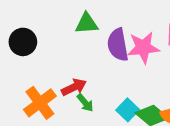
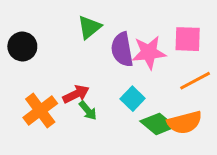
green triangle: (87, 23) -> (89, 27), turned -35
cyan square: (128, 110) -> (133, 99), moved

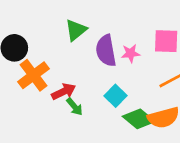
pink star: (149, 52) -> (131, 53), size x0.6
orange cross: (40, 111) -> (33, 75), moved

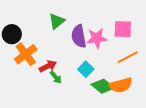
pink star: (131, 53) -> (97, 38), size x1.5

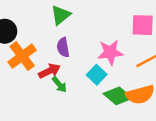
purple semicircle: (79, 36) -> (63, 47), moved, size x0.7
pink star: (97, 38) -> (110, 52), moved

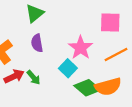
pink star: (110, 52) -> (80, 48), turned -30
red arrow: (49, 71) -> (14, 76), moved

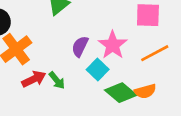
purple semicircle: (37, 43) -> (80, 46), moved, turned 36
orange semicircle: (108, 87) -> (145, 91), size x0.7

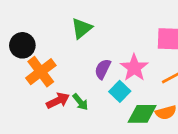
green diamond: (121, 93) -> (142, 114), turned -40

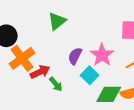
red arrow: (58, 101) -> (40, 72), moved

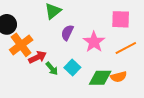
purple semicircle: (75, 56) -> (67, 33), moved
cyan square: (90, 75) -> (72, 68), moved

